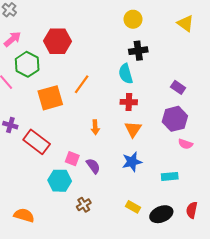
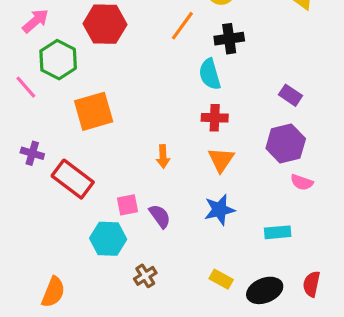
orange line: (82, 84) -> (182, 26), moved
pink square: (72, 159) -> (128, 205), turned -32
orange semicircle: (24, 215) -> (53, 292), turned 96

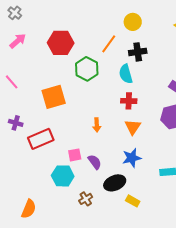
green hexagon: (58, 60) -> (87, 69), moved
red rectangle: (73, 179) -> (41, 139), turned -60
black ellipse: (265, 290) -> (115, 183), moved

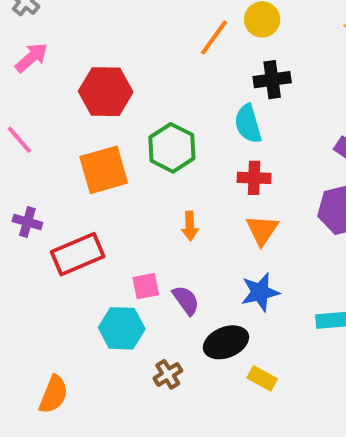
red hexagon: (61, 43) -> (106, 92), moved
orange line: (109, 44) -> (214, 37), moved
green hexagon: (87, 69) -> (172, 148), moved

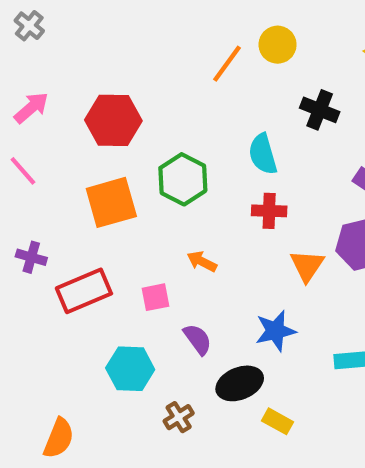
pink arrow: (31, 58) -> (31, 108), moved
black cross: (272, 80) -> (320, 110), moved, turned 30
orange arrow: (190, 226) -> (202, 261), turned 120
orange triangle: (262, 230) -> (307, 266), moved
pink square: (146, 286) -> (155, 297), moved

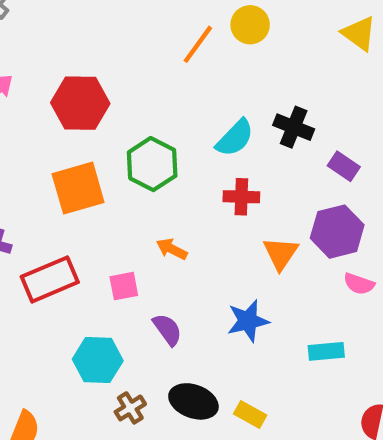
black cross: (320, 110) -> (294, 127), moved
cyan semicircle: (263, 154) -> (235, 138), turned -120
black ellipse: (240, 383) -> (193, 401), moved, turned 42
brown cross: (179, 417) -> (130, 408), moved

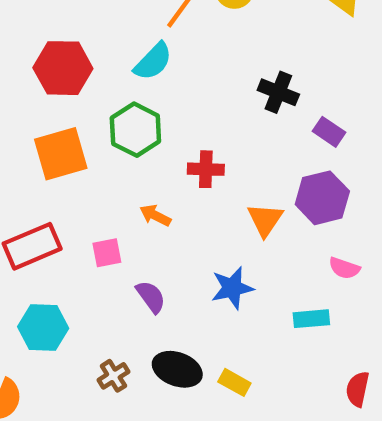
cyan semicircle: (235, 138) -> (153, 61), moved
red cross: (241, 197) -> (206, 169), moved
pink semicircle: (359, 284) -> (344, 268), moved
cyan hexagon: (98, 360) -> (43, 328), moved

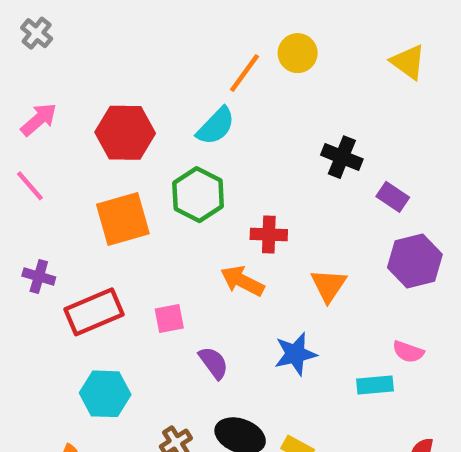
purple hexagon: (322, 198) -> (415, 261), moved
orange arrow: (155, 215) -> (242, 281), moved, size x1.4
pink semicircle: (344, 268) -> (408, 352), moved

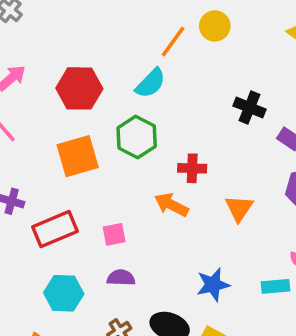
blue star: (295, 354) -> (213, 285), moved
purple semicircle: (214, 363) -> (121, 278), moved, turned -52

